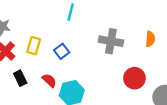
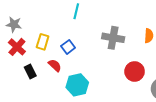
red semicircle: (49, 80) -> (55, 65), moved

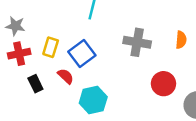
red cross: (17, 47) -> (19, 54), turned 36
blue square: (68, 47) -> (82, 54), size x1.5

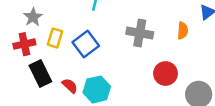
gray star: (15, 26) -> (33, 17), moved, turned 30
red semicircle: (66, 76) -> (70, 86), moved
black rectangle: (35, 84) -> (40, 74), size x1.5

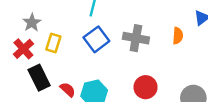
red cross: (24, 44) -> (23, 49), turned -30
blue square: (86, 44) -> (96, 39), moved
red circle: (166, 74) -> (146, 87), moved

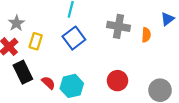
gray cross: (136, 38) -> (119, 26), moved

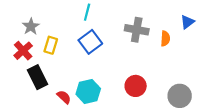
red semicircle: (48, 83) -> (64, 97), moved

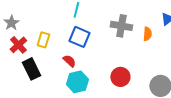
gray star: (31, 26) -> (11, 23), moved
blue square: (90, 42) -> (79, 37), turned -30
red semicircle: (64, 97) -> (69, 61), moved

